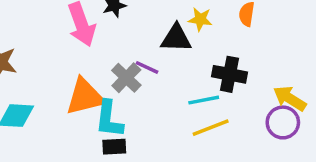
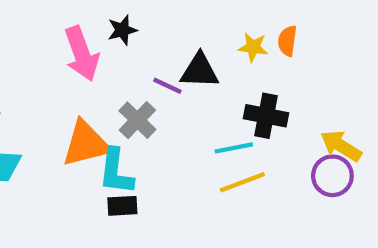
yellow star: (200, 19) -> (253, 47), moved
purple line: (147, 67) -> (167, 86), moved

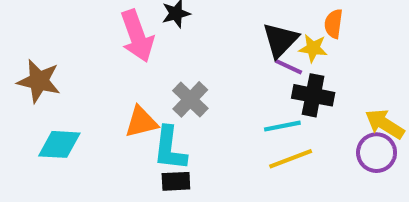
yellow star: (253, 47) -> (313, 48), moved
black triangle: (200, 71) -> (280, 40), moved, turned -48
purple line: (167, 86) -> (289, 67), moved
orange triangle: (86, 144) -> (141, 122), size x0.7

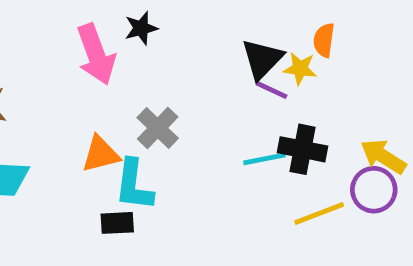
black cross: (313, 95) -> (303, 149), moved
yellow line: (291, 159) -> (319, 213), moved
black rectangle: (176, 181) -> (117, 223), moved

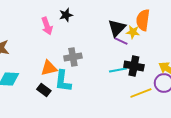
orange semicircle: (324, 40) -> (143, 20), size x1.5
pink arrow: (96, 54) -> (47, 26), size x0.7
gray cross: (158, 128) -> (73, 57), turned 36
black rectangle: (117, 223) -> (44, 90), moved, turned 40

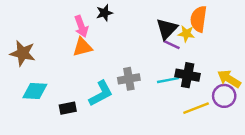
gray cross: (73, 57) -> (129, 79), moved
orange triangle: (49, 68) -> (82, 47), moved
cyan L-shape: (63, 81) -> (101, 93), turned -125
black rectangle: (44, 90) -> (68, 108), moved, turned -48

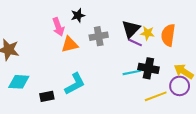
orange semicircle: (199, 19) -> (168, 35), moved
orange triangle: (82, 47) -> (70, 44), moved
gray cross: (129, 79) -> (99, 36), moved

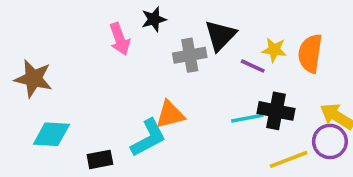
black triangle: (131, 29) -> (220, 35), moved
orange triangle: (70, 44) -> (170, 115), moved

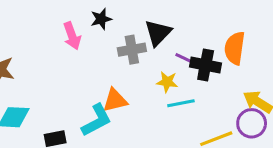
yellow star: (274, 50) -> (167, 82), moved
black cross: (276, 111) -> (206, 65), moved

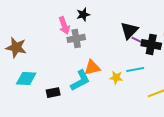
black triangle: (158, 33) -> (129, 30), moved
gray cross: (132, 50) -> (76, 38), moved
yellow star: (167, 82) -> (116, 78), moved

